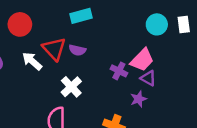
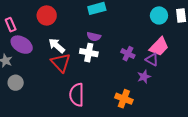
red triangle: (54, 49) -> (61, 63), moved
pink trapezoid: (142, 60) -> (159, 47), moved
white cross: (71, 87) -> (89, 53), moved, turned -36

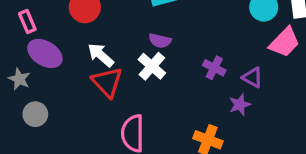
pink trapezoid: (159, 47) -> (284, 42), moved
white cross: (89, 53) -> (152, 66), turned 30

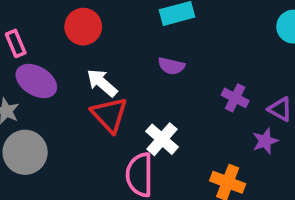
white cross: (152, 66) -> (162, 139), moved
gray circle: (35, 114) -> (25, 152), size x1.5

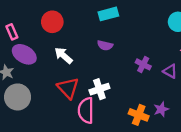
red triangle: (109, 115) -> (68, 88), moved
white cross: (162, 139) -> (99, 89), turned 30
purple star: (265, 141) -> (161, 109), moved

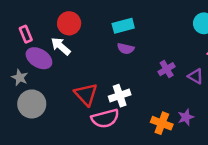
cyan rectangle: (108, 14) -> (123, 26), moved
white arrow: (64, 55) -> (61, 46), moved
purple cross: (143, 64) -> (167, 69), turned 32
pink semicircle: (86, 110) -> (105, 118), turned -105

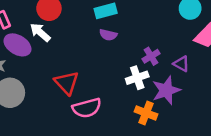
white cross: (120, 96) -> (137, 78), moved
purple star: (186, 117) -> (166, 90), moved, size x1.6

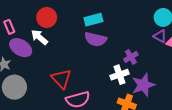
purple semicircle: (108, 35) -> (96, 39), size x1.5
purple triangle: (181, 64) -> (160, 36), moved

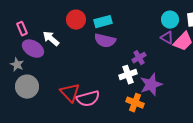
red circle: (47, 17) -> (76, 20), moved
red triangle: (61, 79) -> (70, 93), moved

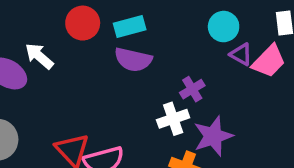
cyan circle: (170, 20) -> (224, 27), moved

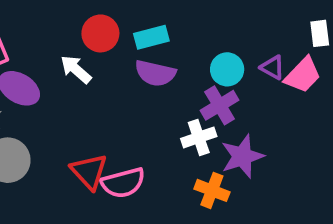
cyan circle: (224, 27) -> (227, 69), moved
white arrow: (39, 56) -> (76, 69), moved
purple cross: (192, 89) -> (220, 105), size x1.4

